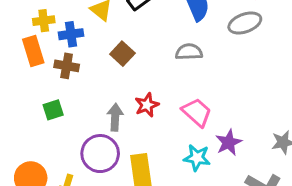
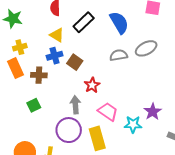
gray ellipse: (245, 23) -> (146, 48), moved
blue cross: (71, 34) -> (55, 56), moved
red star: (147, 105) -> (92, 85), moved
pink trapezoid: (197, 112) -> (108, 112), moved

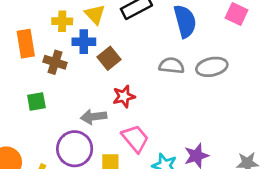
yellow cross: (20, 47) -> (62, 21), moved
gray arrow: (75, 105) -> (94, 117), turned -108

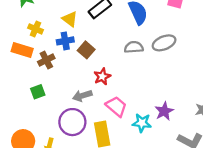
yellow cross: (62, 21) -> (35, 29), moved, turned 32
orange rectangle: (26, 44) -> (22, 50), turned -54
brown cross: (55, 62) -> (46, 60), turned -35

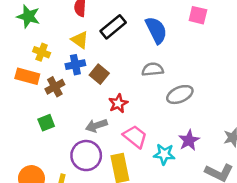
gray ellipse: (164, 43) -> (180, 95), moved

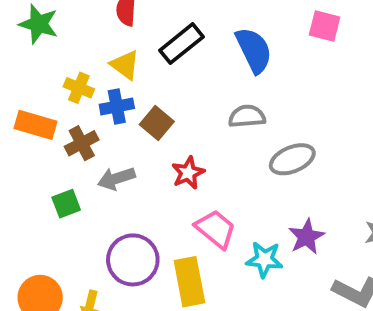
yellow cross: (42, 52) -> (79, 88), moved
gray arrow: (96, 126) -> (116, 178), moved

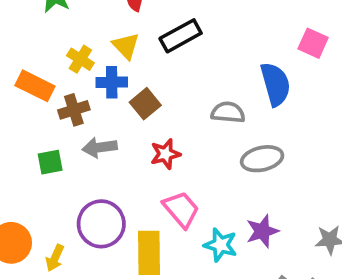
blue semicircle: (254, 50) -> (275, 84), moved

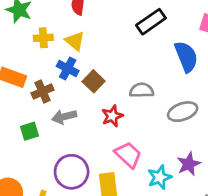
black rectangle: (181, 36) -> (151, 22), moved
yellow cross: (80, 59) -> (43, 38), moved, turned -30
blue cross: (112, 82) -> (68, 68), turned 35
gray semicircle: (228, 112) -> (142, 90), moved
cyan star: (221, 245) -> (160, 177), turned -30

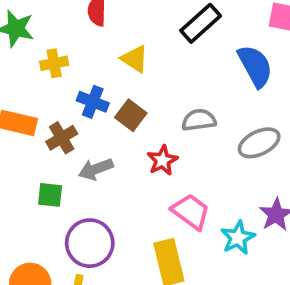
yellow triangle: (75, 41) -> (135, 59), moved
green square: (29, 131) -> (50, 195), turned 30
purple circle: (72, 172) -> (90, 243), moved

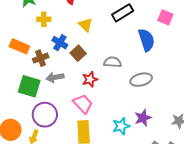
green square: (50, 195) -> (29, 86), size x1.6
pink trapezoid: (191, 212) -> (83, 104), moved

